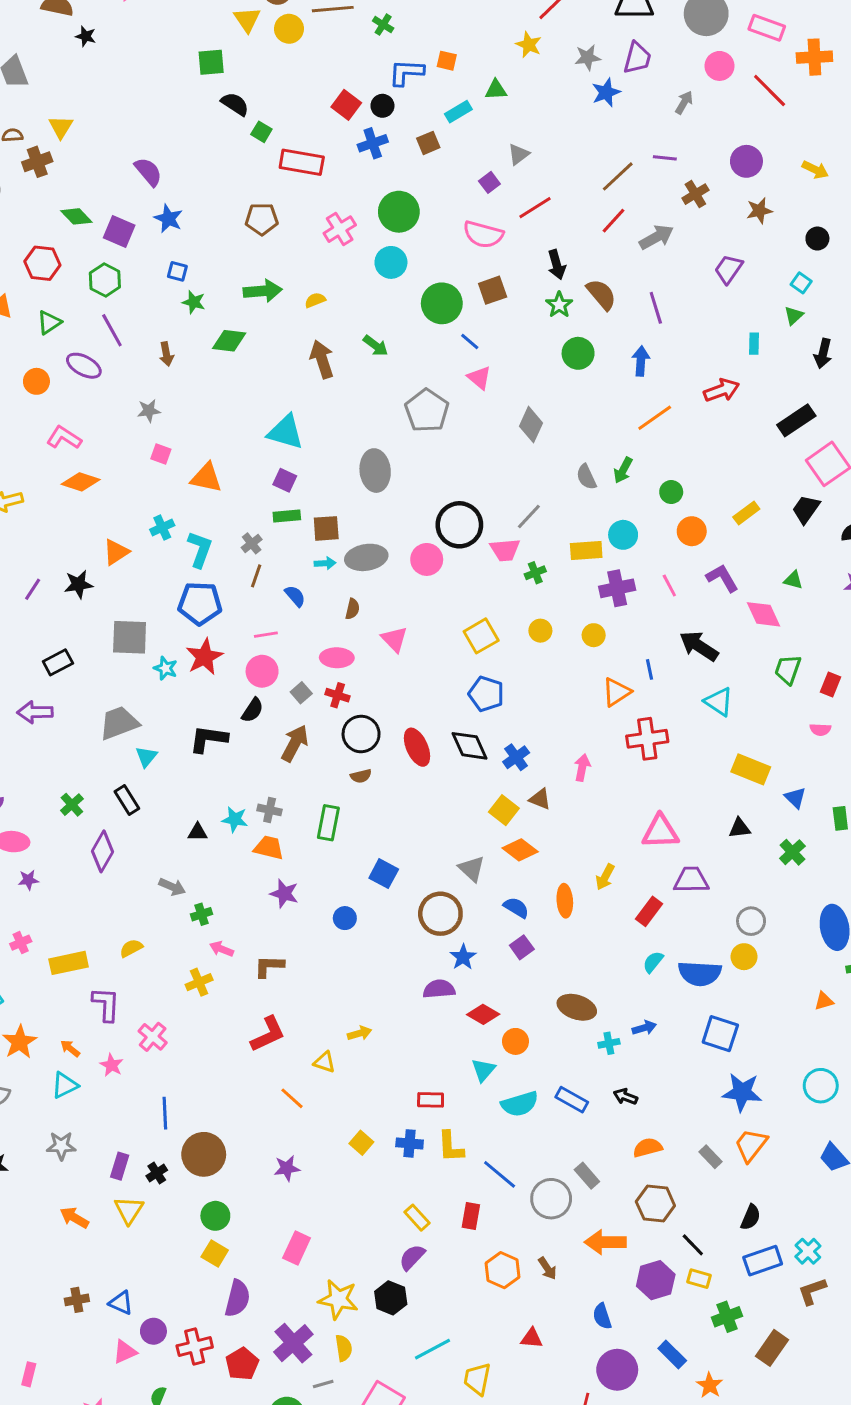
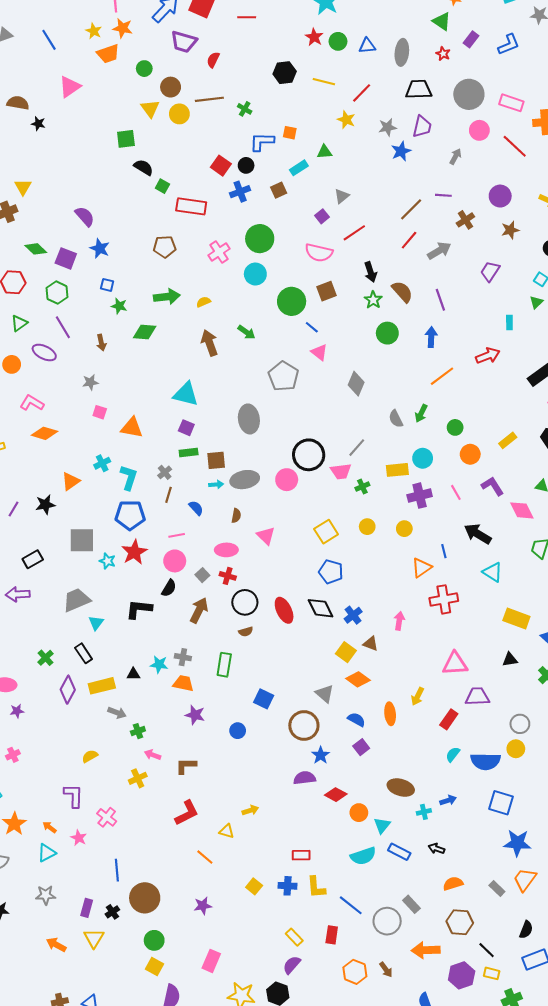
yellow rectangle: (69, 963) -> (102, 686), moved
cyan triangle: (483, 1070) -> (382, 825), moved

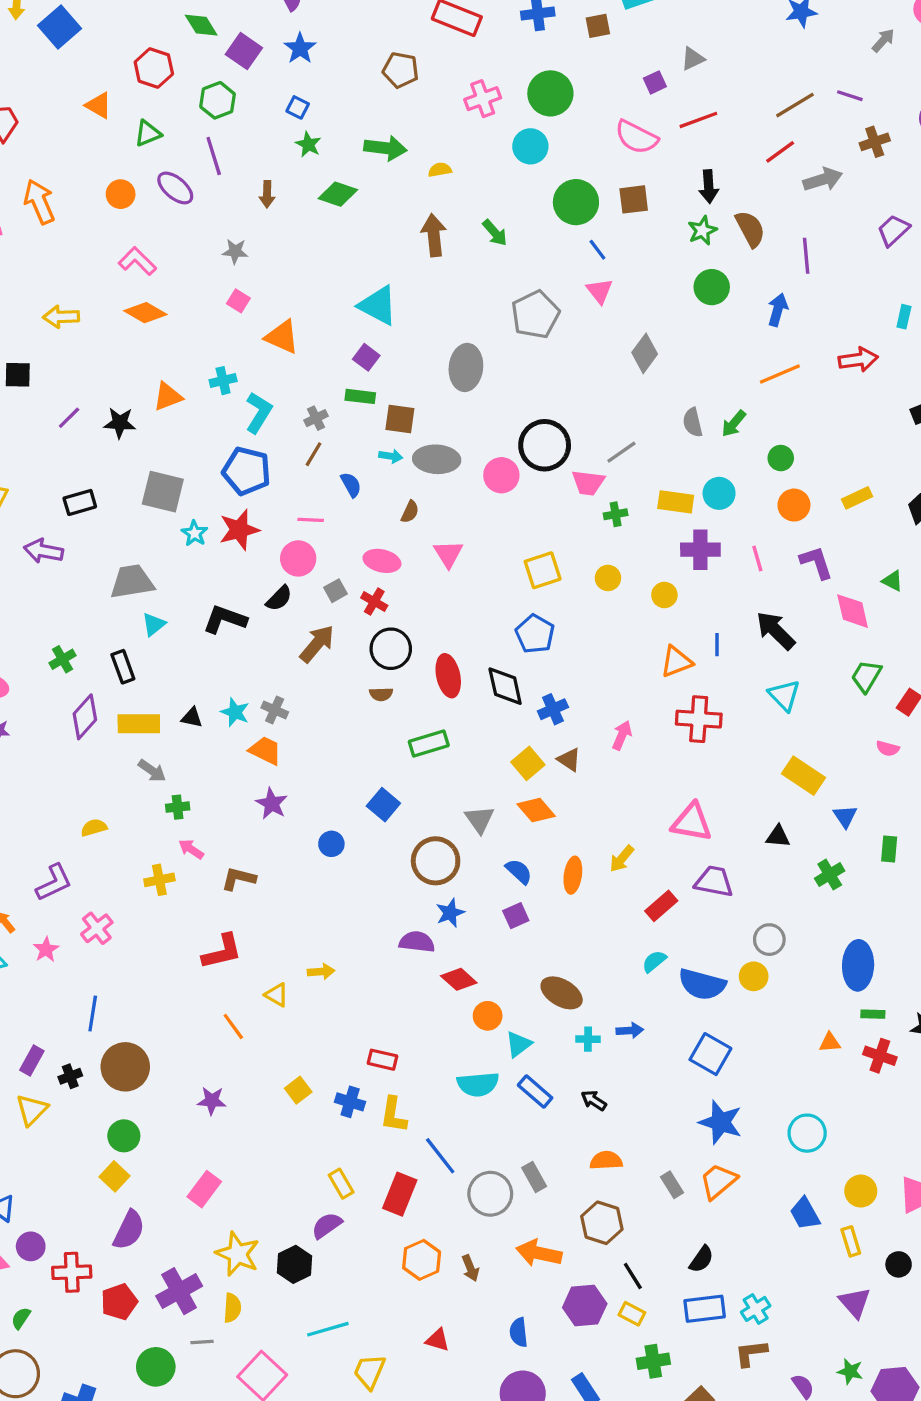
green rectangle: (224, 665) -> (429, 744), moved, turned 50
purple L-shape: (74, 796) -> (54, 883), turned 50
red rectangle: (332, 935) -> (400, 1194), size x1.4

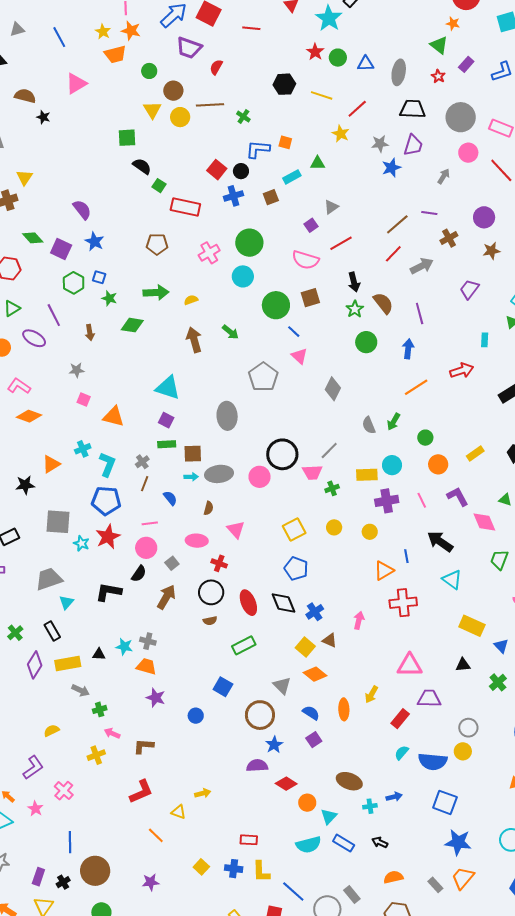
green hexagon: (217, 100) -> (74, 283), moved
red cross: (374, 602) -> (219, 563), moved

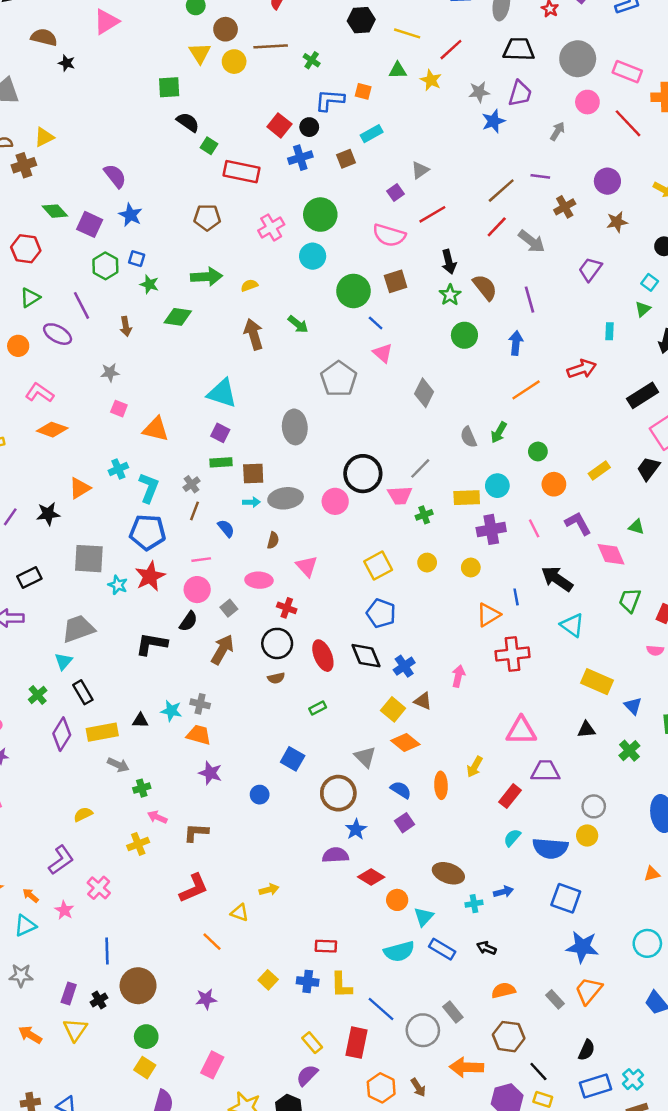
green triangle: (318, 163) -> (398, 70), moved
yellow triangle: (24, 177) -> (44, 137), turned 30
gray arrow: (422, 266) -> (532, 241), turned 65
cyan triangle: (66, 602) -> (63, 661), moved
green rectangle: (244, 645) -> (318, 708), size x0.6

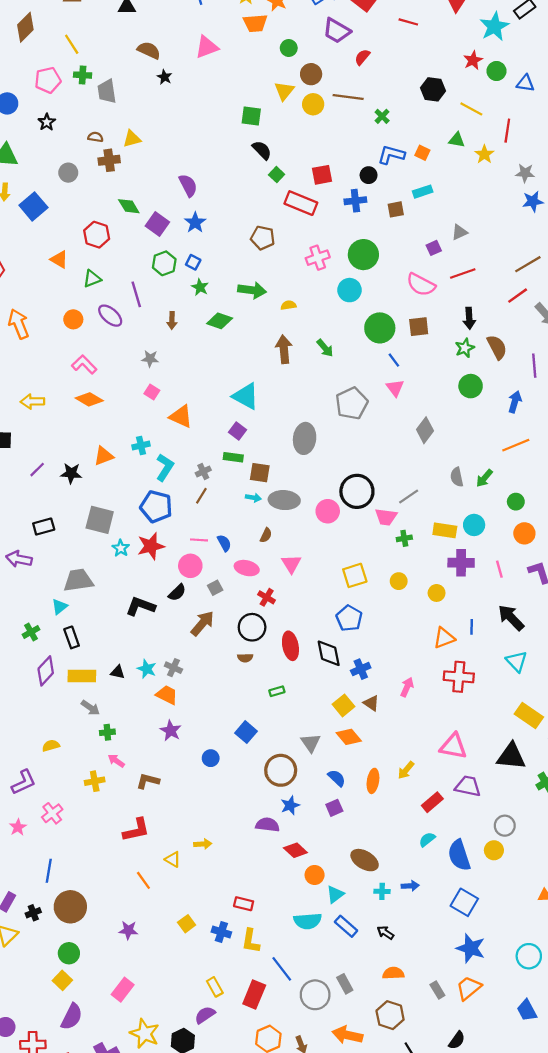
red line: (451, 50) -> (507, 131), turned -50
red square: (279, 125) -> (322, 175), moved, turned 30
blue semicircle: (226, 528) -> (224, 543), moved
black triangle: (586, 730) -> (511, 756), size x1.8
blue semicircle: (550, 848) -> (459, 855), turned 56

